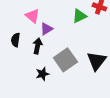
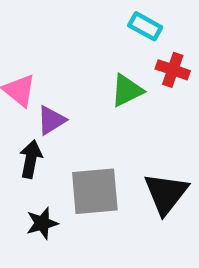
gray square: (65, 60) -> (95, 191), turned 30

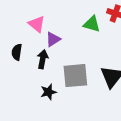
green triangle: (127, 90) -> (92, 24), turned 42

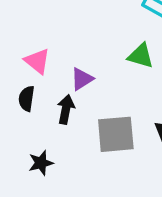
pink triangle: (37, 24) -> (37, 61), moved
black star: (48, 92) -> (41, 163), moved

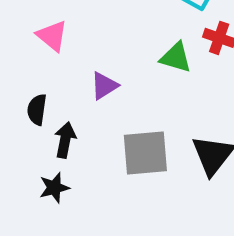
pink triangle: (37, 61) -> (52, 36), moved
black arrow: (66, 109) -> (65, 140), moved

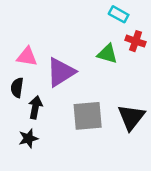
pink triangle: (52, 36) -> (27, 57), moved, turned -30
purple triangle: (104, 86) -> (61, 72), size x1.6

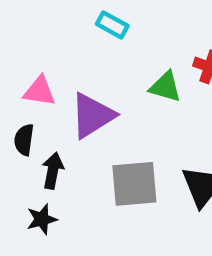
cyan rectangle: (119, 14) -> (112, 25), moved

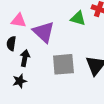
purple triangle: (92, 115) -> (44, 32), turned -45

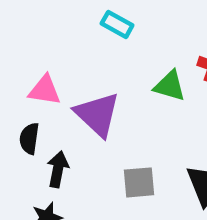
gray square: (63, 64) -> (139, 182), size x0.7

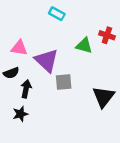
black semicircle: (29, 139) -> (11, 73), turned -119
gray square: (139, 182) -> (64, 82), moved

